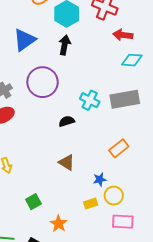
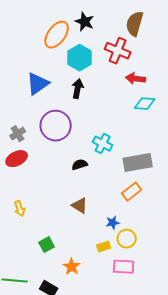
gray rectangle: (125, 99) -> (138, 163), moved
pink rectangle: (123, 222) -> (124, 267), moved

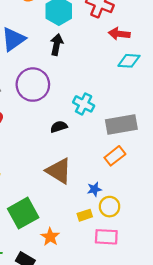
brown triangle: (80, 206) -> (59, 171), size x1.5
green square: (47, 245) -> (23, 213), size x1.8

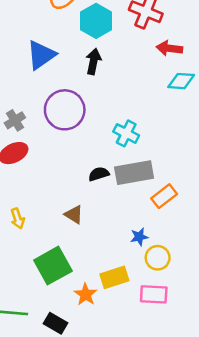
gray rectangle: (121, 124) -> (134, 173), moved
black semicircle: (59, 127) -> (99, 174), moved
brown triangle: (59, 171) -> (74, 215), moved, size x0.6
yellow rectangle: (85, 215) -> (114, 277), moved, size x1.5

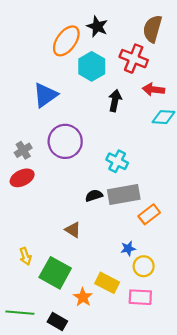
black arrow: (93, 61) -> (115, 101), moved
yellow arrow: (18, 218) -> (25, 256), moved
green square: (53, 266) -> (55, 273), turned -32
yellow rectangle: (114, 277) -> (107, 283), turned 45

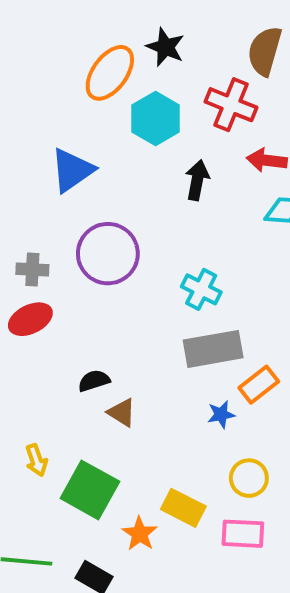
gray cross: (23, 150) -> (32, 270), turned 35
black semicircle: (94, 196) -> (94, 381), moved
blue star: (128, 249) -> (221, 415), moved

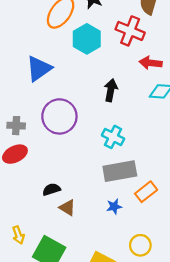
black arrow: (197, 180) -> (111, 90), moved
blue star: (221, 415) -> (114, 207), moved

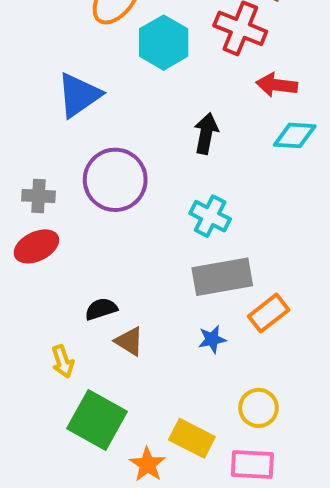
yellow arrow: (18, 235) -> (63, 361), moved

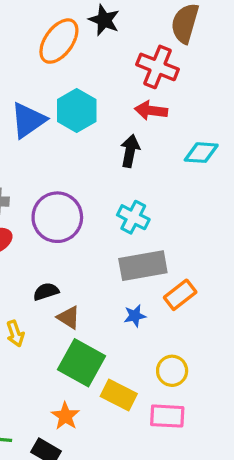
cyan hexagon: (164, 43) -> (77, 111), moved
red arrow: (277, 85) -> (151, 111), moved
purple circle: (115, 180) -> (57, 217), moved
green square: (97, 420) -> (82, 363), moved
orange star: (147, 464) -> (65, 416), moved

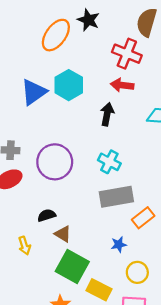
blue star: (135, 316) -> (119, 244), moved

